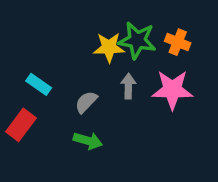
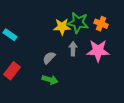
cyan rectangle: (39, 84) -> (10, 35), moved

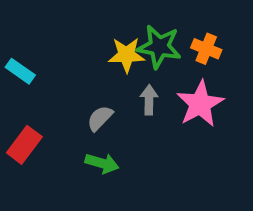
pink star: (98, 51) -> (200, 104), turned -30

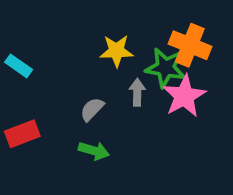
green star: (159, 47) -> (165, 68), moved
orange cross: (206, 49) -> (190, 45), size x1.5
red rectangle: (24, 145) -> (22, 134), turned 32

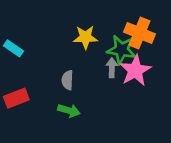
gray arrow: (137, 92) -> (112, 68), moved
gray semicircle: (92, 109) -> (68, 80), turned -42

